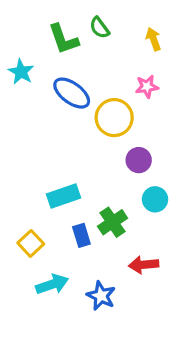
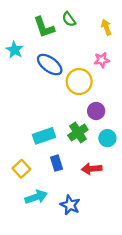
green cross: (113, 222) -> (78, 132), moved
red arrow: (144, 265) -> (92, 169), moved

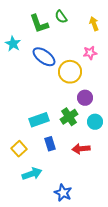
blue star: (70, 205) -> (63, 193), moved

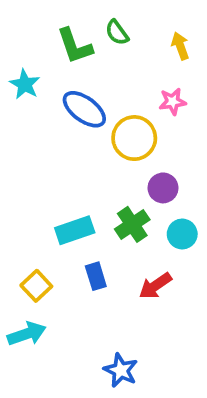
red arrow: (81, 149) -> (155, 286), turned -30
cyan arrow: (32, 174) -> (27, 334), moved

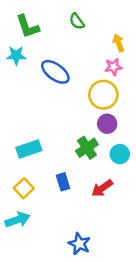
green L-shape: (75, 46) -> (28, 26), moved
yellow arrow: (180, 46) -> (119, 43), moved
cyan star: (25, 84) -> (16, 55), turned -30
yellow circle: (134, 138) -> (103, 95), moved
cyan rectangle: (75, 230) -> (29, 149), moved

